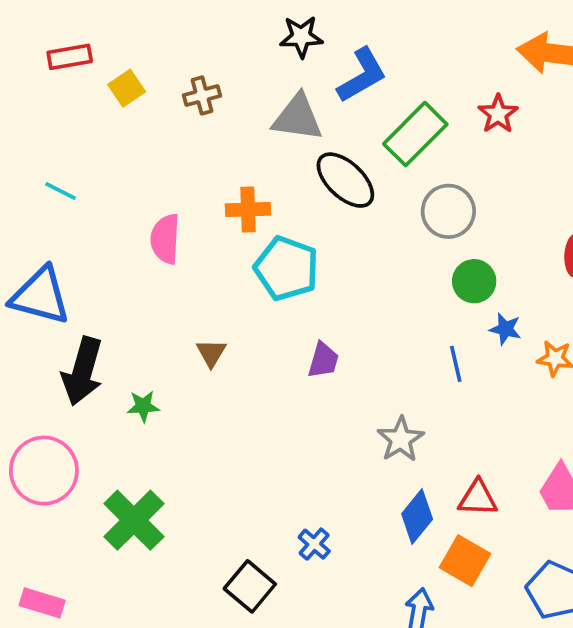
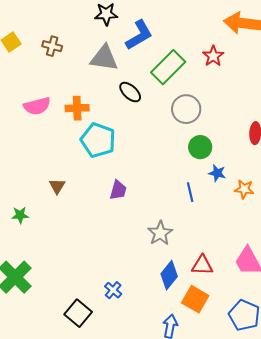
brown cross: (202, 95) -> (52, 46), turned 30
black ellipse: (345, 180) -> (130, 92), size x0.7
pink semicircle: (165, 239) -> (37, 106), moved, turned -108

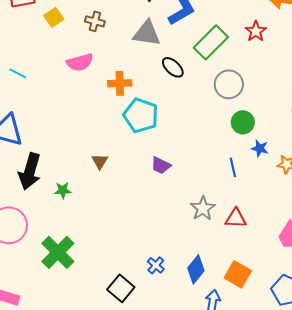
pink semicircle: (37, 106) -> (80, 62), moved
purple trapezoid: (118, 190) -> (161, 165), turned 100
red triangle: (202, 265) -> (236, 218), moved
blue diamond: (169, 275) -> (196, 269), moved

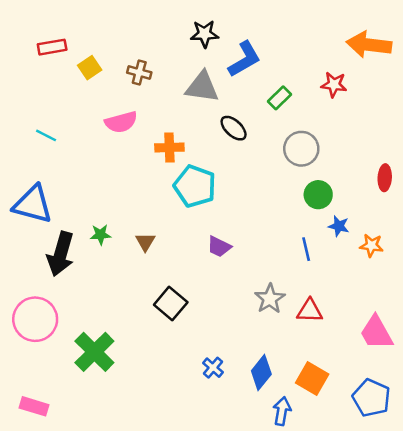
red star: (256, 31) -> (334, 85), turned -30
green rectangle: (211, 42) -> (280, 98), size x0.6
green star: (63, 190) -> (100, 235), moved
black square: (121, 288) -> (171, 304), moved

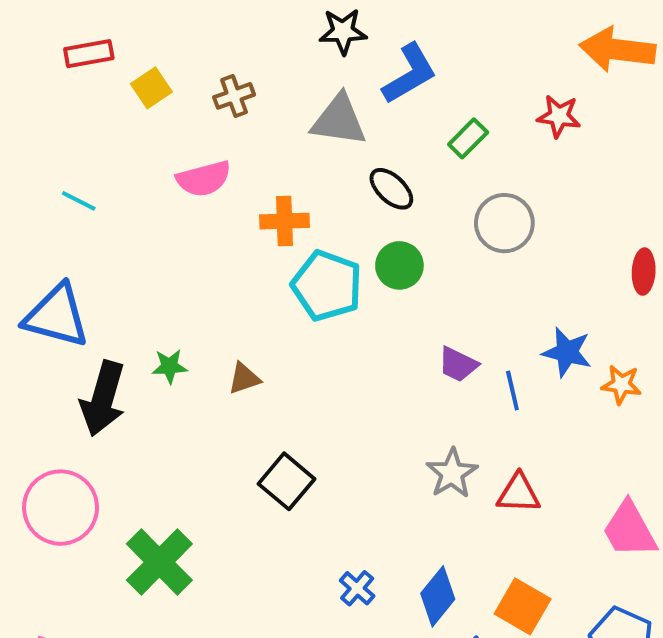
brown cross: (139, 73) -> (234, 96), turned -35
green circle: (318, 195) -> (399, 265), moved
blue star: (339, 226) -> (567, 352), size x1.4
brown triangle: (145, 242) -> (244, 378), turned 40
purple trapezoid: (219, 247) -> (458, 364), moved

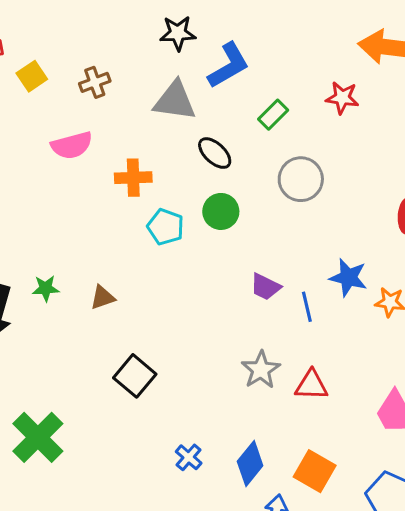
cyan pentagon: (327, 286) -> (166, 227), size x0.7

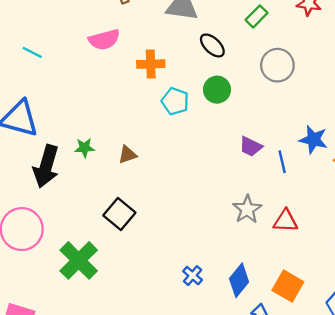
black square: (135, 376) -> (119, 214), moved

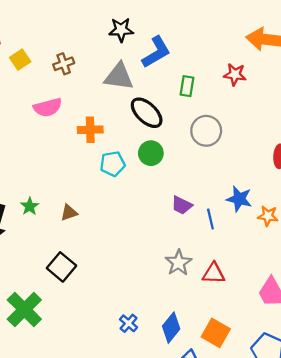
green rectangle: (256, 16) -> (187, 86), turned -36
black ellipse: (212, 45) -> (147, 113), size x1.4
cyan pentagon: (175, 101) -> (113, 164), turned -30
green star: (84, 148) -> (30, 206), turned -30

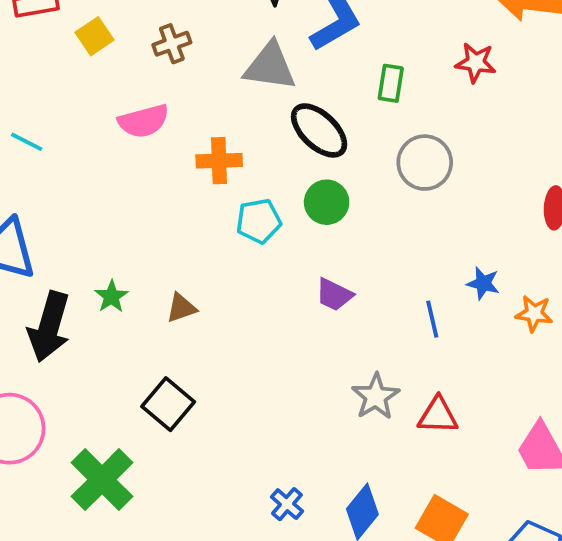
blue star: (239, 199) -> (483, 283), size x0.7
purple trapezoid: (182, 205) -> (334, 295), moved

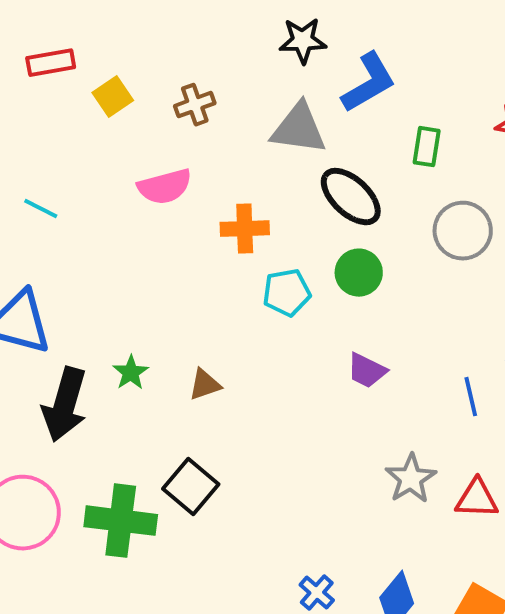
green cross: (102, 480) -> (121, 521), moved, turned -38

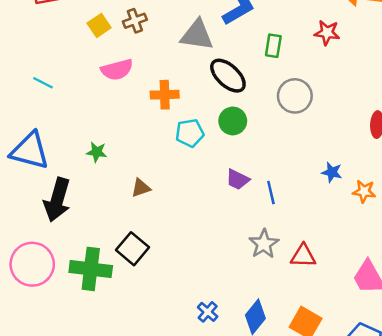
yellow square: (113, 97) -> (99, 25), moved
green star: (131, 373) -> (97, 152), moved, turned -30
blue line: (471, 397) -> (271, 193), moved

